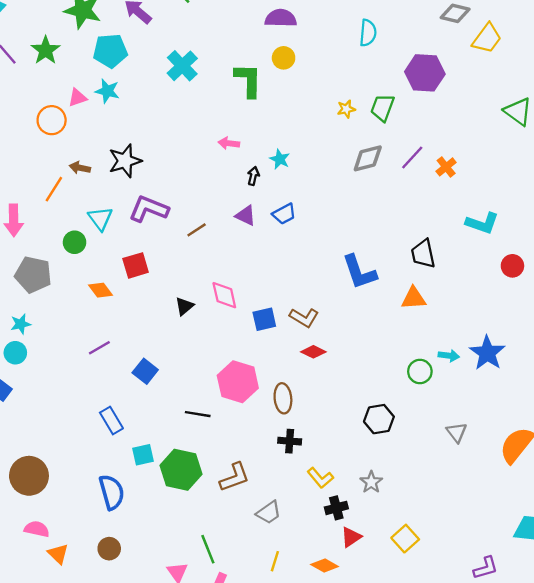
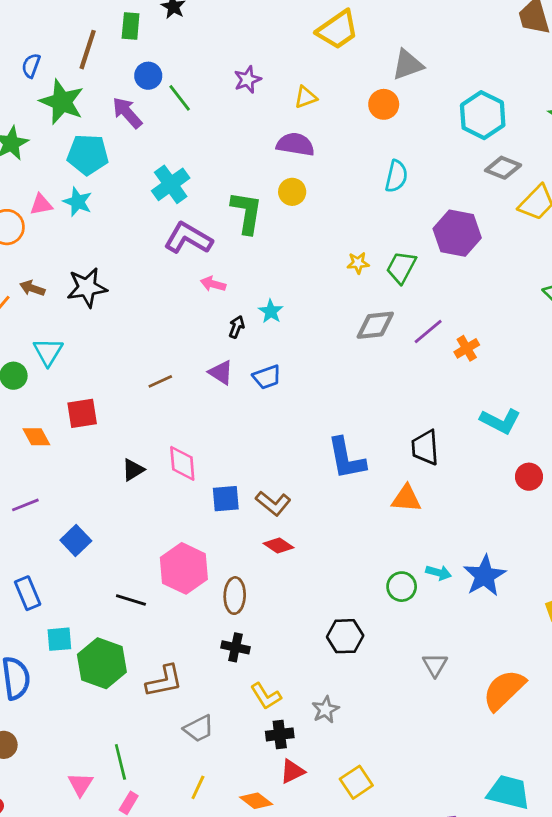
purple L-shape: (149, 209) -> (188, 238), moved

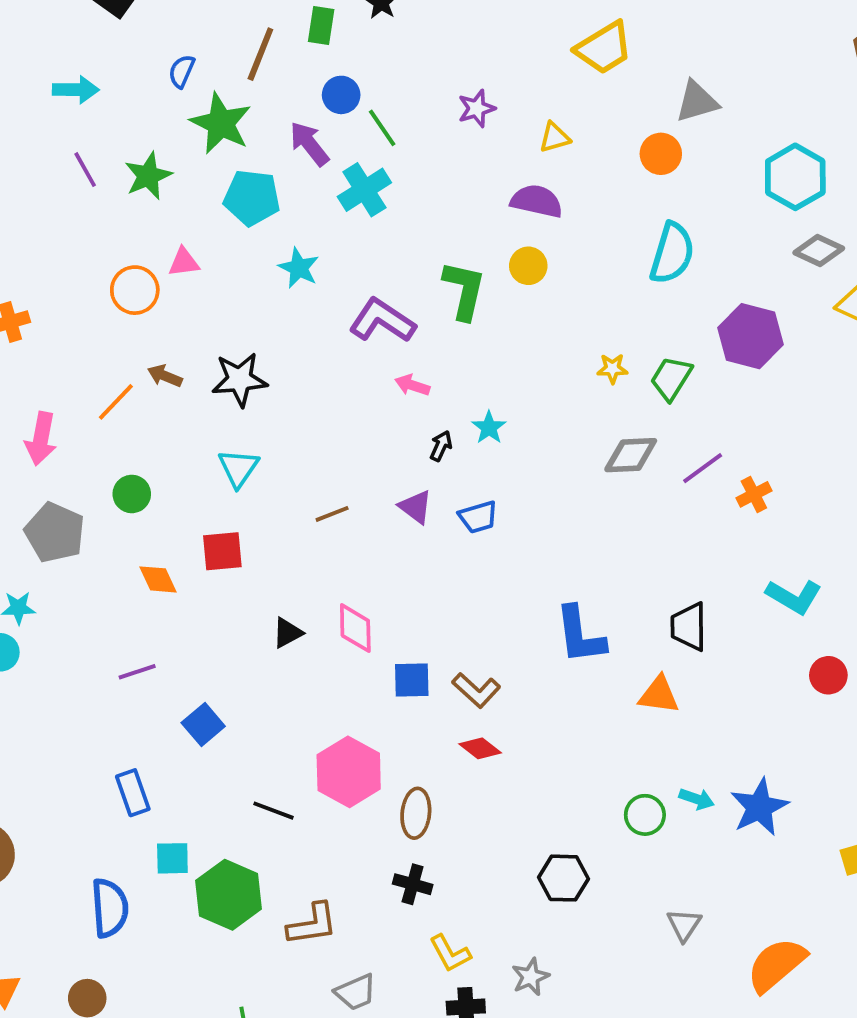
cyan semicircle: (396, 176) -> (672, 253), size x1.4
cyan cross: (171, 184) -> (364, 190), moved
cyan star: (78, 202) -> (299, 268), moved
cyan triangle: (48, 352) -> (238, 468), moved

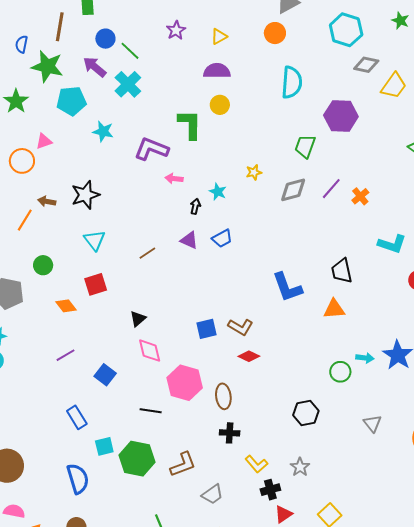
yellow star: (612, 369) -> (254, 172), moved
pink diamond: (355, 628) -> (150, 351), moved

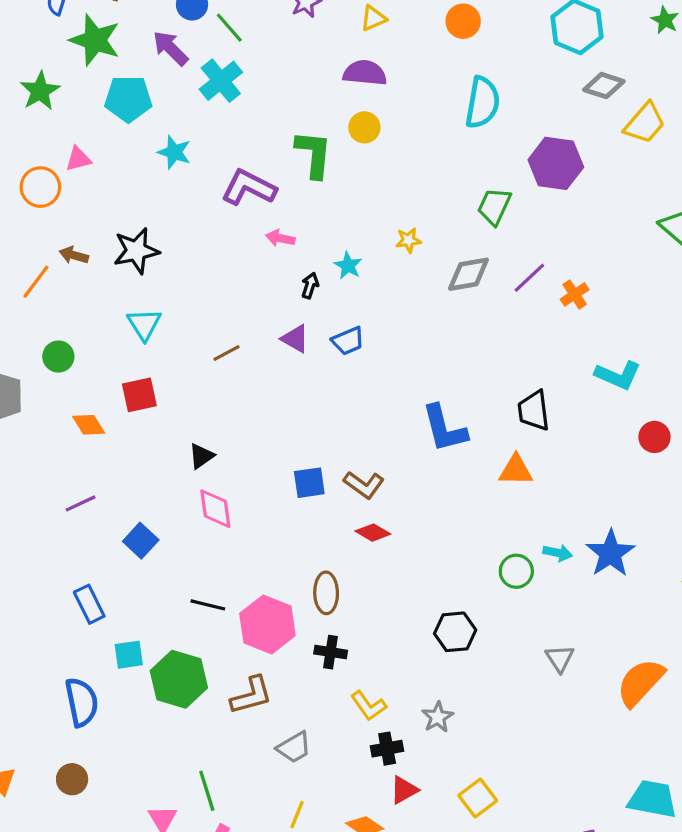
pink hexagon: (185, 383) -> (267, 625), moved

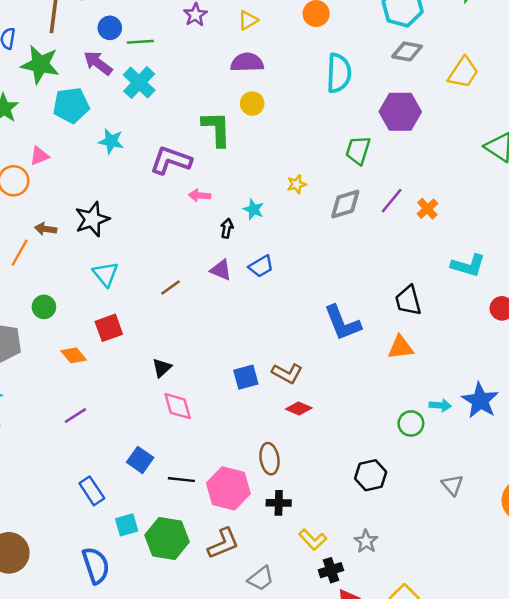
green line: (229, 28) -> (140, 42), turned -45
gray diamond: (604, 86) -> (407, 51), moved
blue square: (141, 541) -> (140, 460), moved

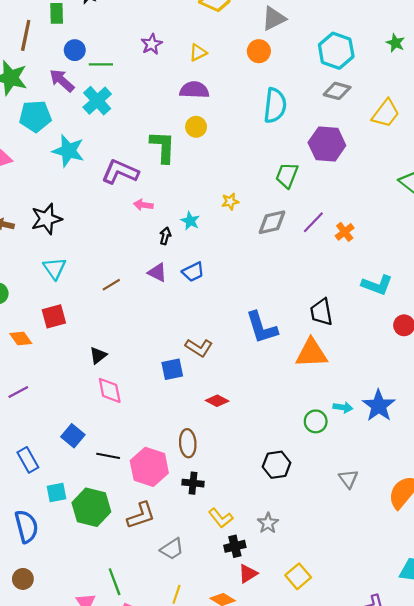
cyan star: (111, 141) -> (68, 151), size x1.4
orange triangle: (400, 347) -> (311, 353), size x1.4
brown L-shape: (287, 373) -> (199, 348), moved

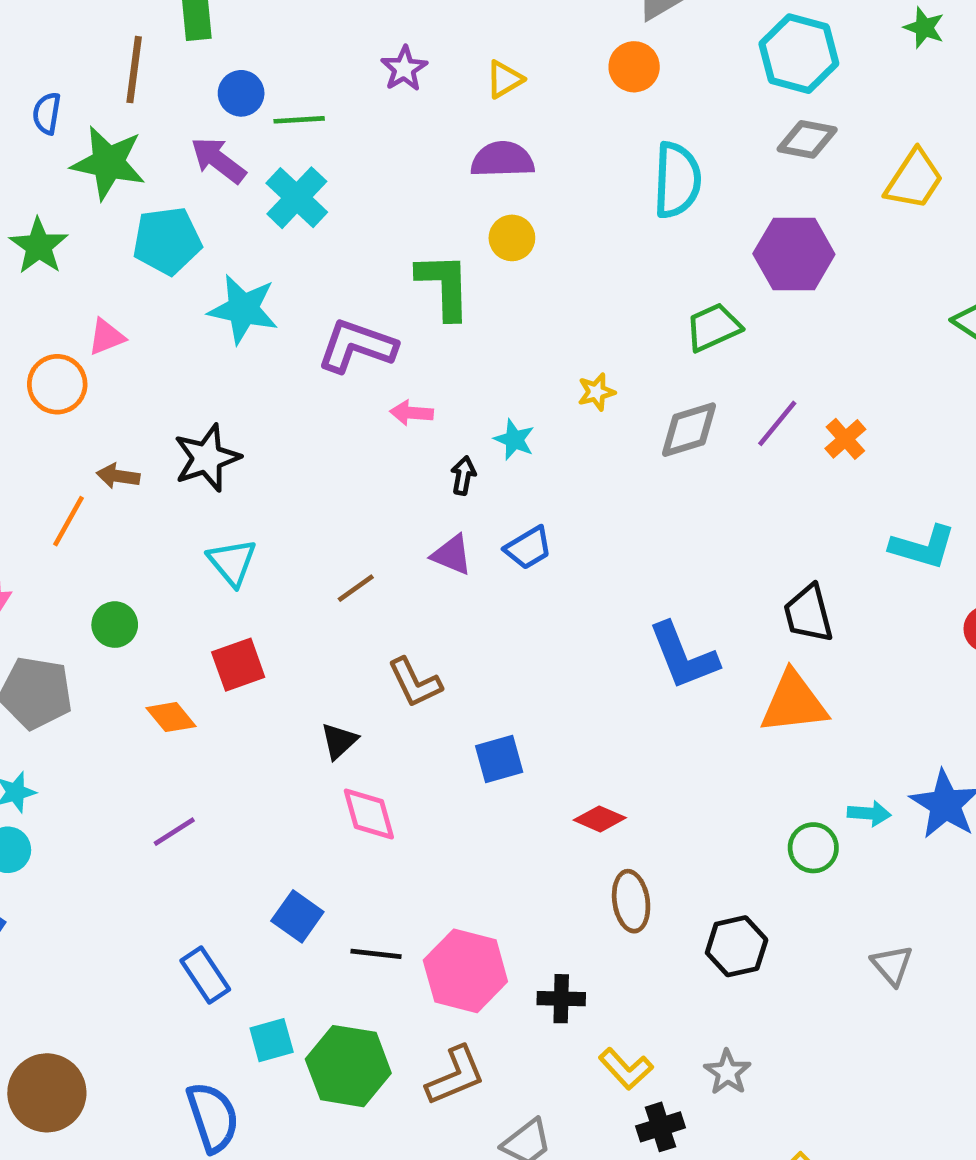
green trapezoid: (287, 175) -> (713, 327), turned 48
brown L-shape: (199, 348) -> (415, 683), moved, turned 36
brown ellipse: (188, 443) -> (631, 901), moved

